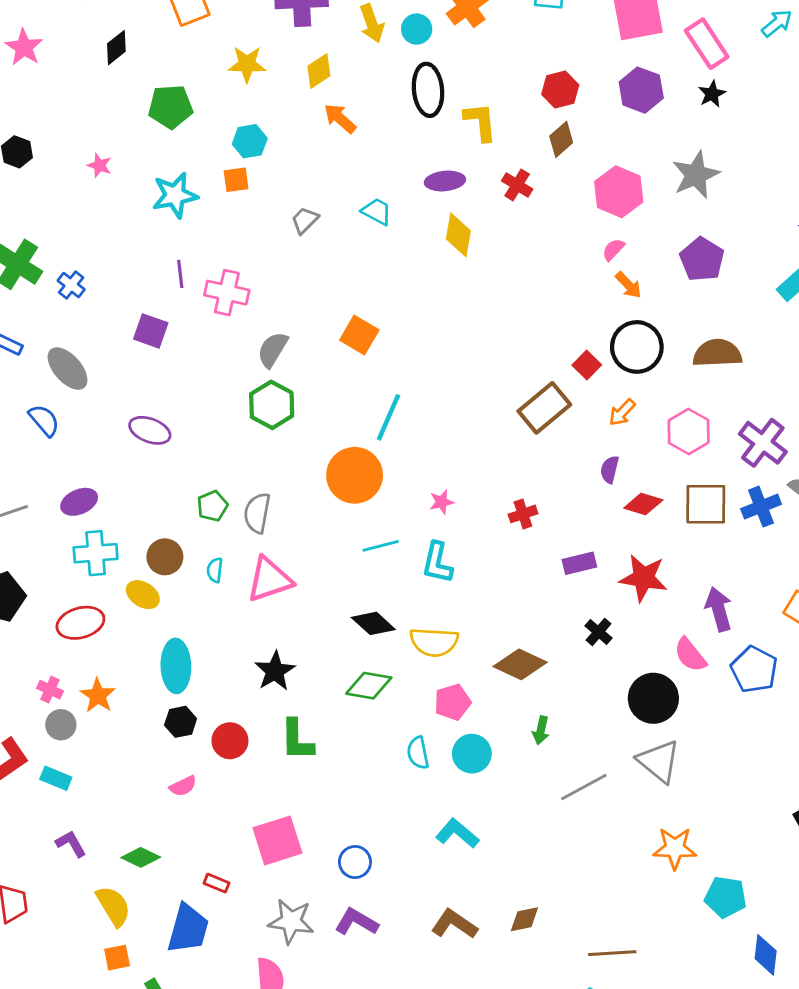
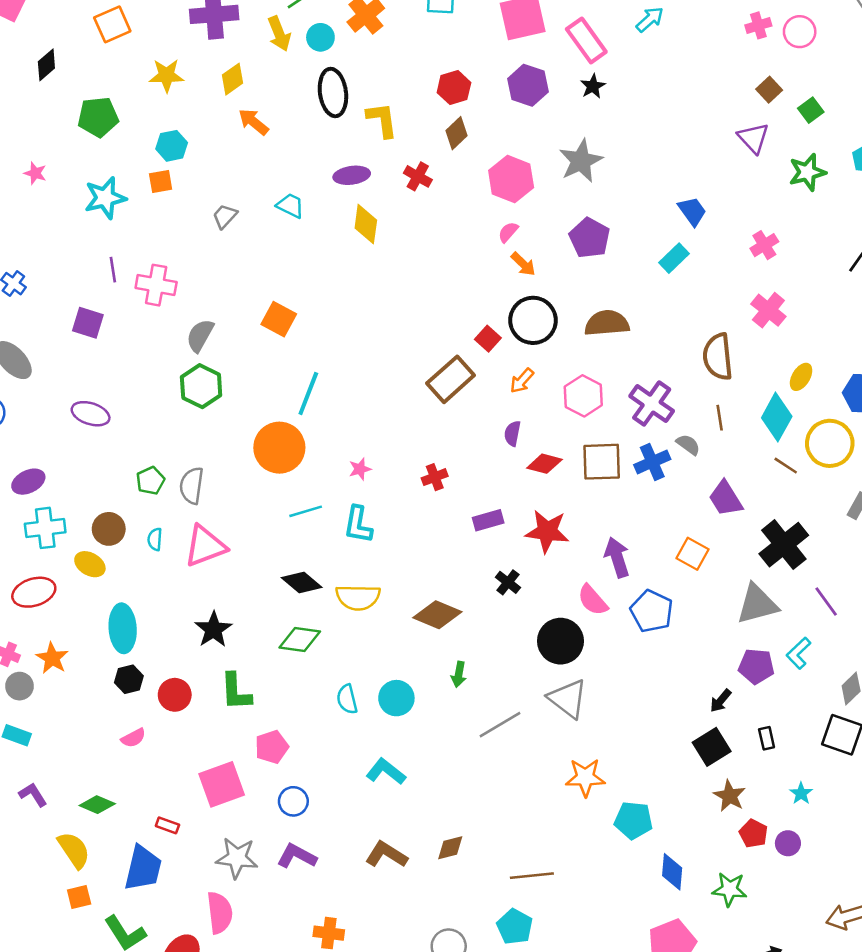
pink pentagon: (453, 702) -> (272, 747), moved

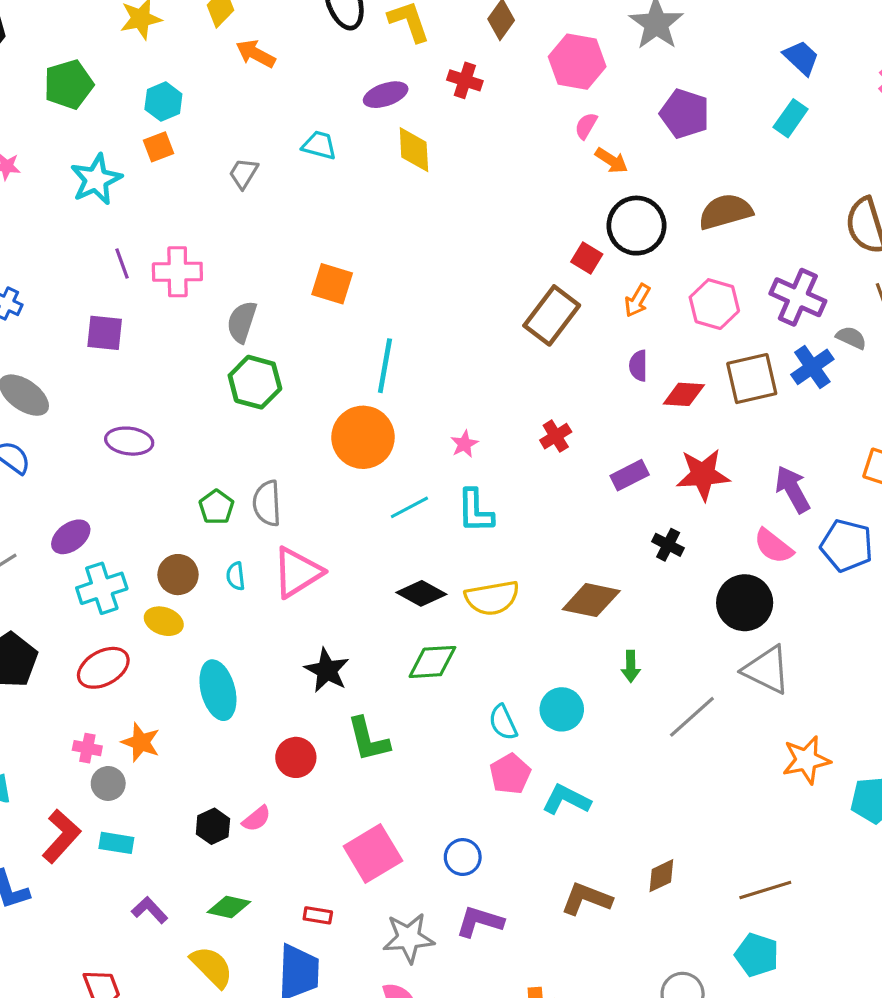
black hexagon: (129, 679) -> (213, 826), moved
pink pentagon: (272, 747) -> (510, 774), moved

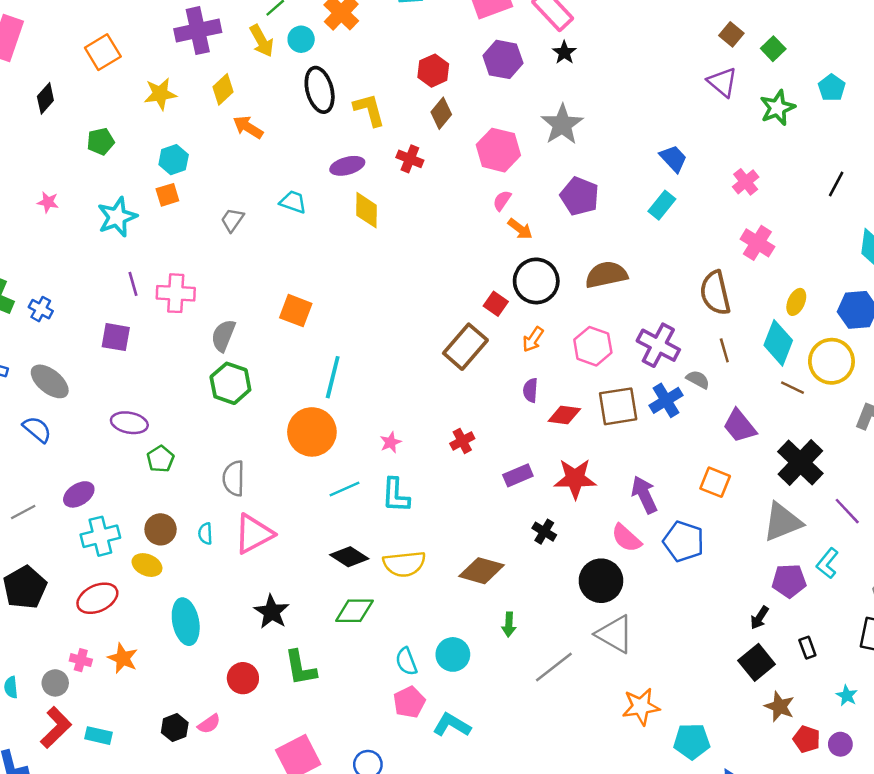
green pentagon: (69, 84) -> (101, 141), size x0.7
green pentagon: (216, 507) -> (160, 459), moved
gray circle: (108, 783) -> (55, 683), moved

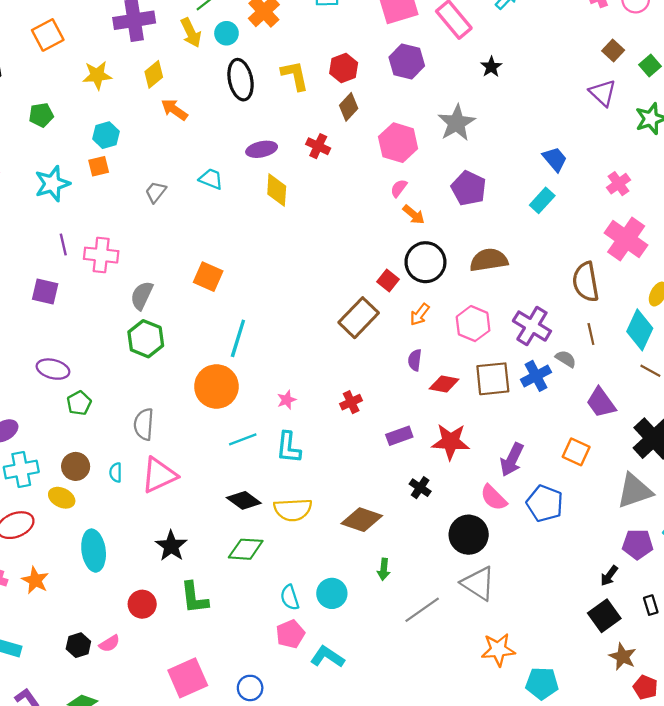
black star: (564, 53) -> (491, 67), moved
yellow L-shape: (369, 110) -> (295, 75), moved
pink cross: (757, 243) -> (626, 239), size x1.4
purple arrow: (644, 495) -> (512, 460), turned -132

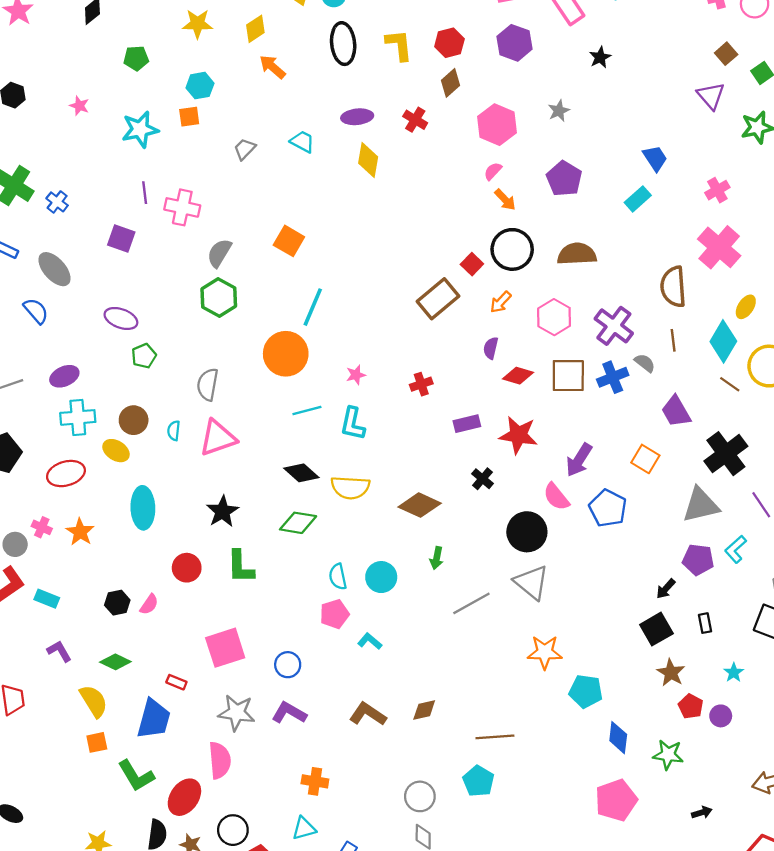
gray star: (457, 123) -> (559, 111), size x0.6
pink semicircle: (109, 644) -> (149, 604), turned -30
cyan L-shape: (327, 657) -> (370, 641), size x0.7

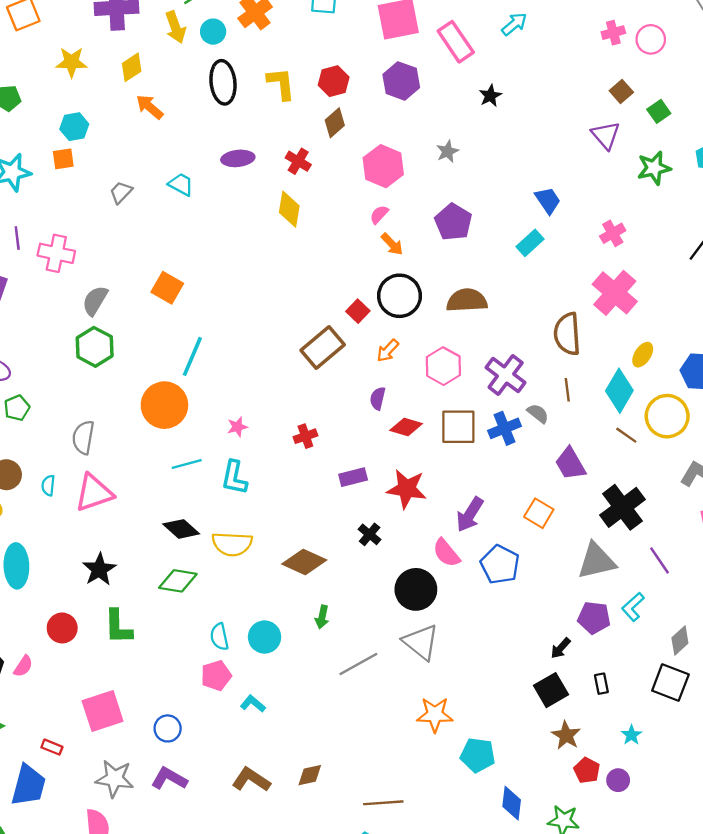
yellow diamond: (368, 160) -> (289, 209), moved

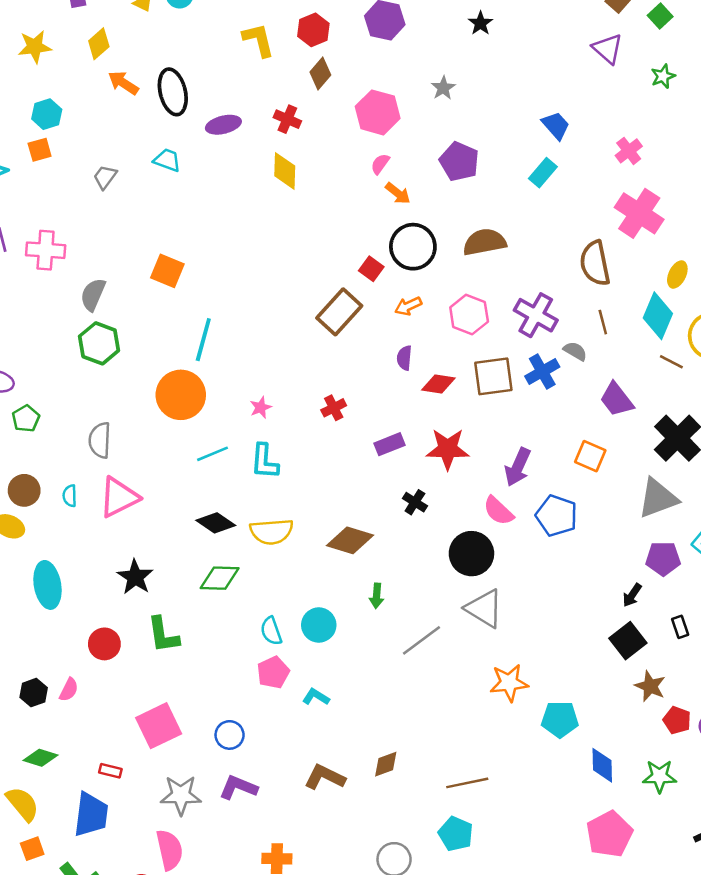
black ellipse: (223, 82) -> (173, 92), moved
green star: (654, 168) -> (663, 76), size x0.7
orange arrow: (388, 351) -> (408, 306), turned 30

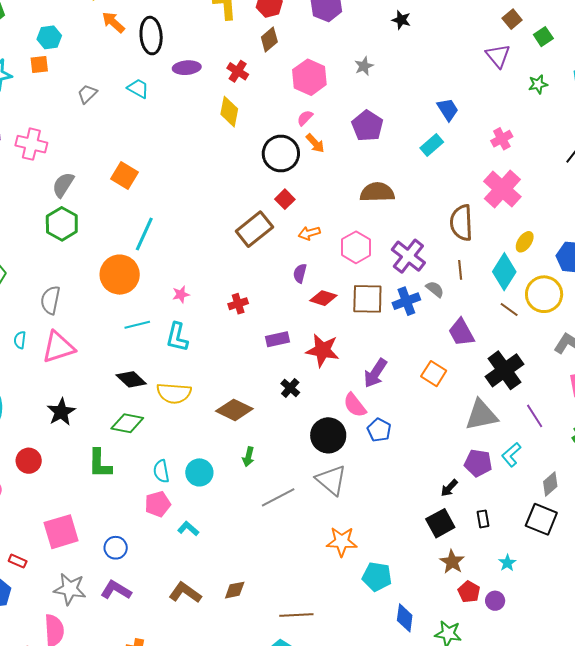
black star: (480, 23) -> (401, 20), turned -30
black circle: (413, 247) -> (281, 153), moved
blue pentagon: (557, 516) -> (379, 430), moved, size x0.7
green L-shape: (163, 635) -> (100, 463), moved

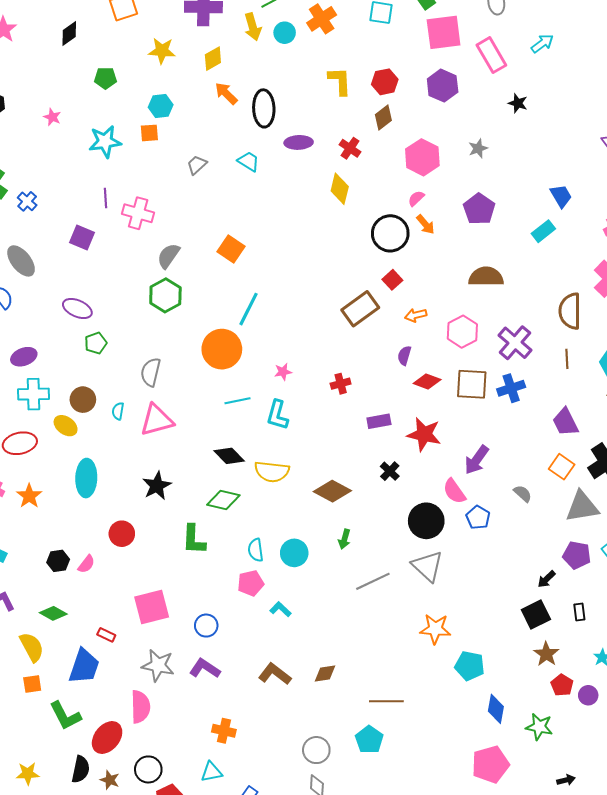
gray semicircle: (435, 289) -> (523, 494), moved
orange square: (434, 374) -> (562, 467), moved

